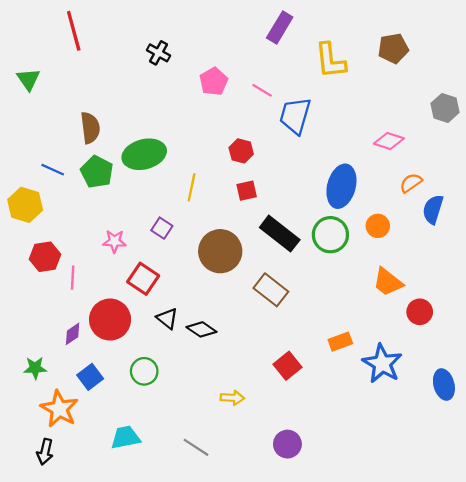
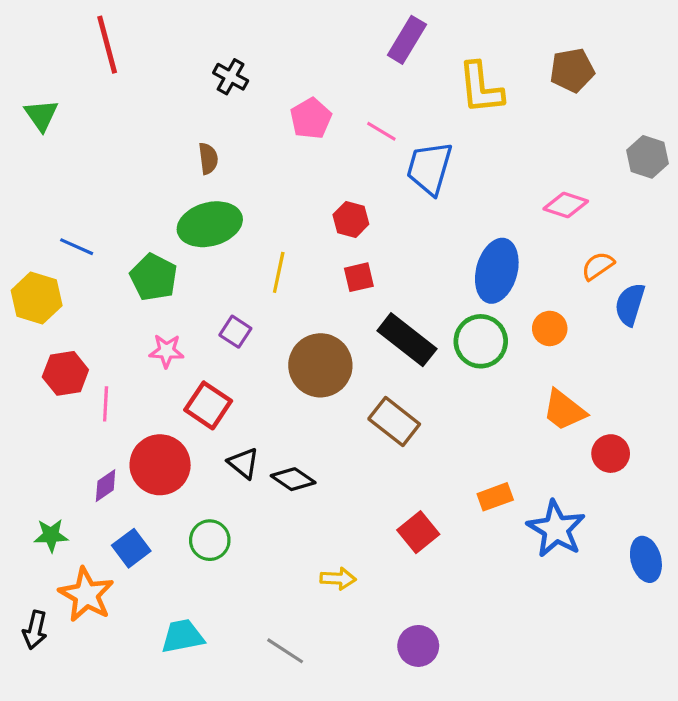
brown semicircle: (90, 128) -> (208, 158), moved, size x0.7
green pentagon: (97, 172) -> (154, 277), moved
black arrow: (45, 452) -> (35, 630), moved

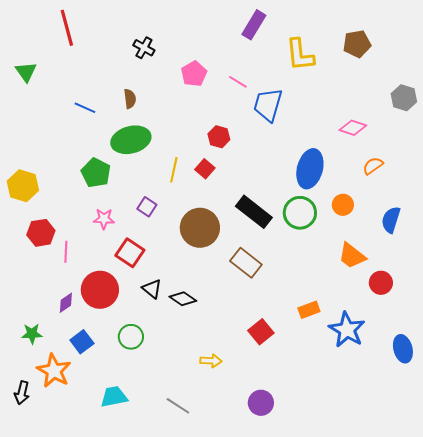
blue line: (77, 247) -> (85, 108), moved
red square: (359, 277) -> (205, 169), moved, turned -36
blue semicircle: (630, 304) -> (391, 220), moved

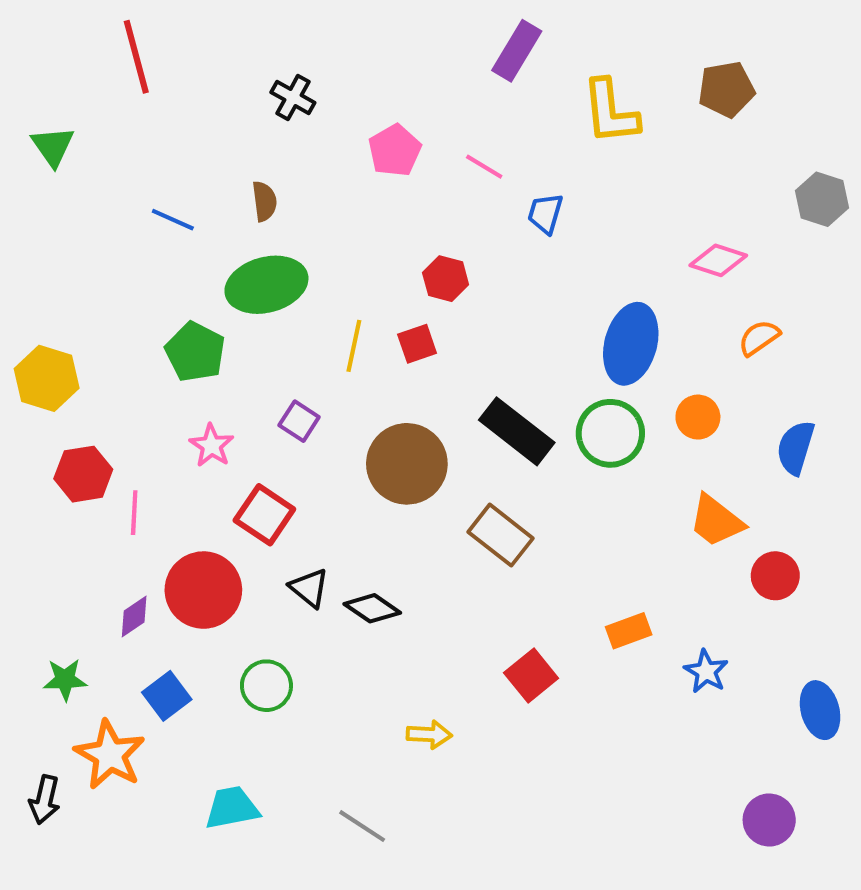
blue trapezoid: (268, 105) -> (545, 214), size x0.6
red square: (205, 169) -> (417, 344), turned 30
pink star: (104, 219) -> (212, 446), turned 30
blue star: (347, 330) -> (706, 671), size x0.6
purple circle: (261, 403) -> (769, 820), moved

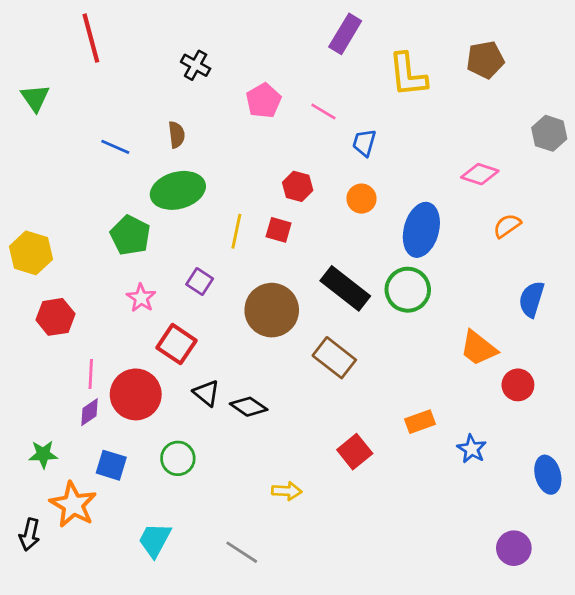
red square: (417, 344) -> (279, 230), turned 35
orange circle: (698, 417) -> (362, 199), moved
pink line: (134, 513) -> (91, 374), moved
blue square: (167, 696) -> (111, 465), turned -36
cyan trapezoid: (232, 808) -> (155, 540), turned -51

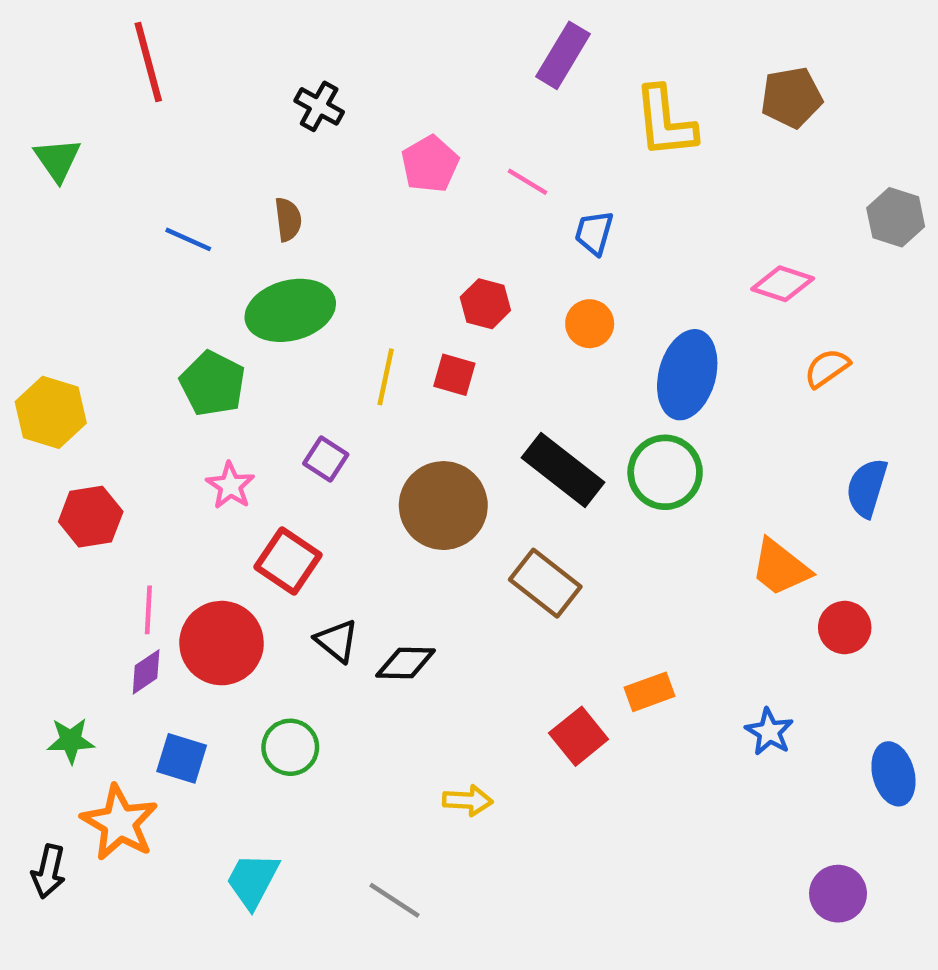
black diamond: (249, 407) -> (406, 663), turned -33
orange rectangle: (420, 422) -> (650, 692), moved

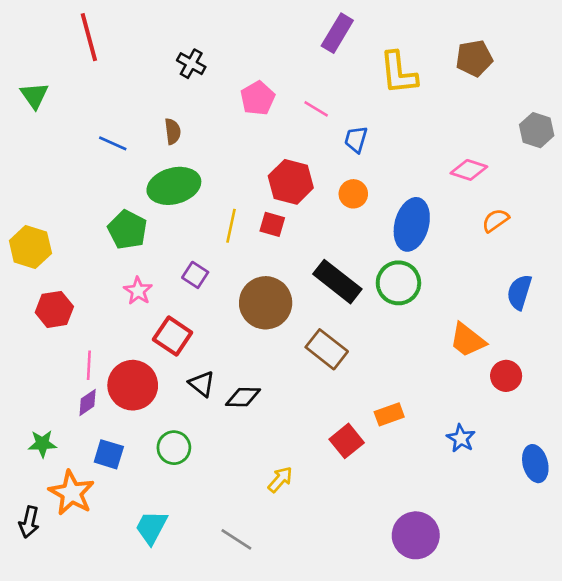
red hexagon: (485, 304) -> (291, 182), size x1.5
yellow arrow: (468, 800) -> (280, 480), turned -52
purple circle: (838, 894) -> (416, 535), moved, size x1.4

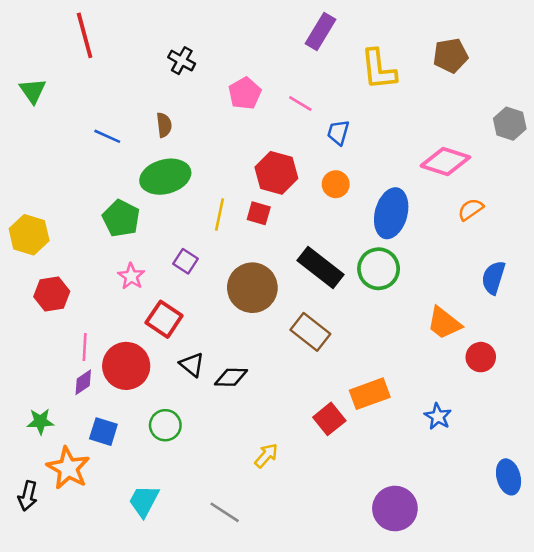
pink diamond: (469, 170) -> (445, 162), size x1.4
orange rectangle: (389, 414) -> (370, 394), size x1.4
blue ellipse: (535, 464) -> (509, 477), moved

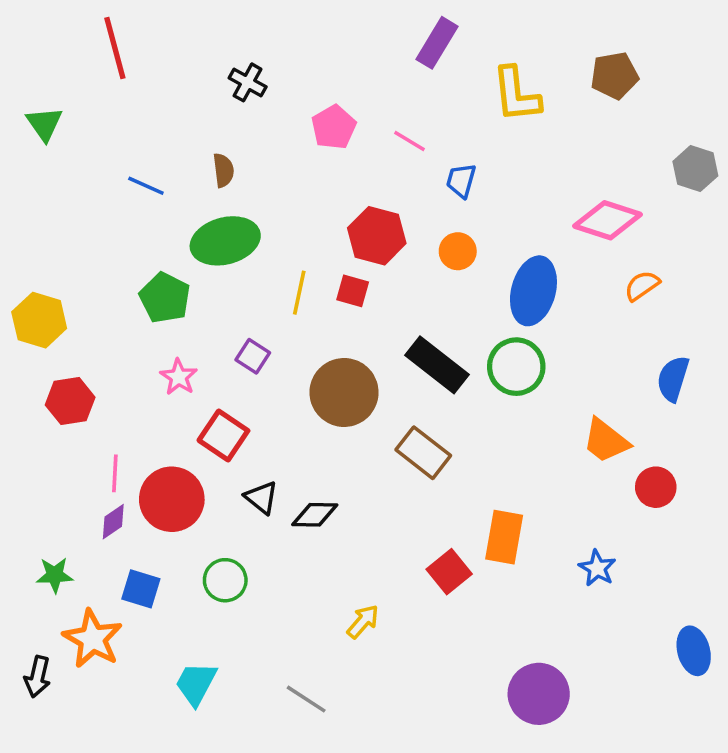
orange rectangle: (370, 394) -> (504, 537), turned -60

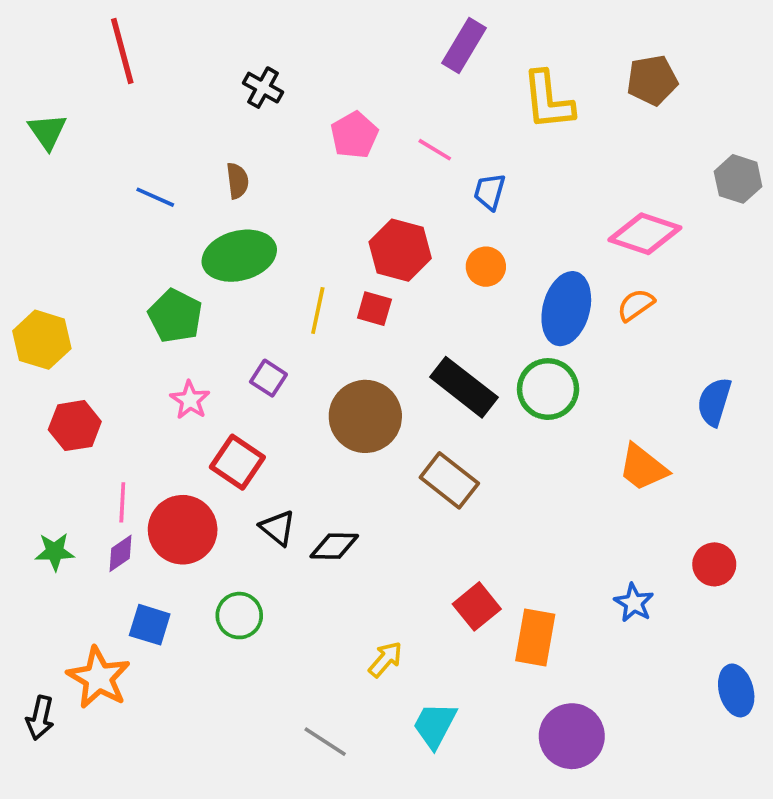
orange semicircle: (642, 286) -> (636, 305), moved
red circle: (656, 487) -> (714, 564), moved
orange rectangle: (504, 537) -> (535, 637), moved
green star: (55, 575) -> (55, 552), moved
cyan trapezoid: (196, 684) -> (435, 725), moved

